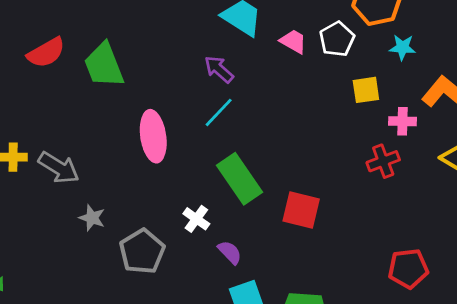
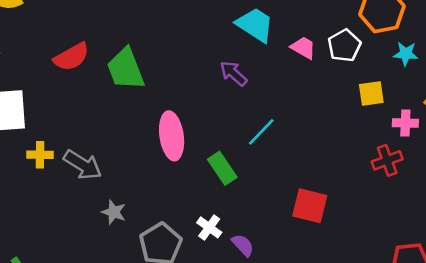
cyan line: (219, 112) -> (261, 132), moved
green rectangle: (239, 179) -> (222, 168), moved, size x0.7
white cross: (196, 219) -> (209, 227), moved

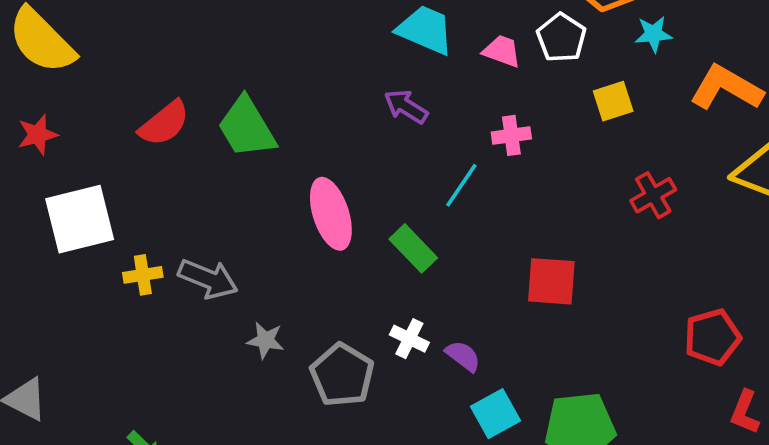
pink cross: (405, 123) -> (511, 135), moved

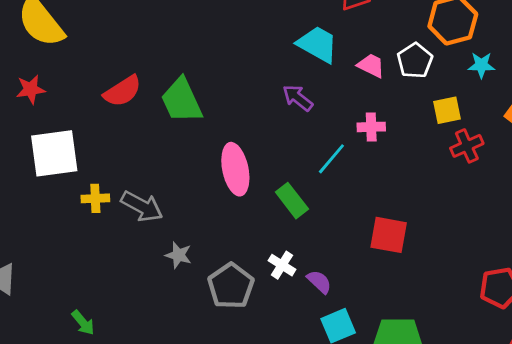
red cross: (653, 195) -> (467, 146), moved

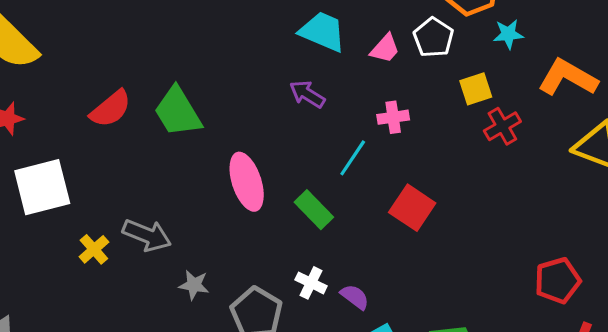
pink trapezoid: (371, 66) -> (385, 49), turned 112
yellow cross: (95, 198) -> (94, 249), moved, turned -32
red square: (389, 235) -> (412, 208), moved, turned 30

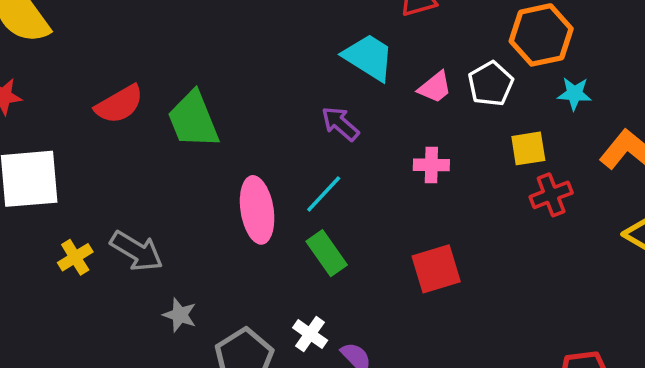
cyan line: (353, 158) -> (324, 194), moved
red square: (412, 208) -> (436, 269), turned 30

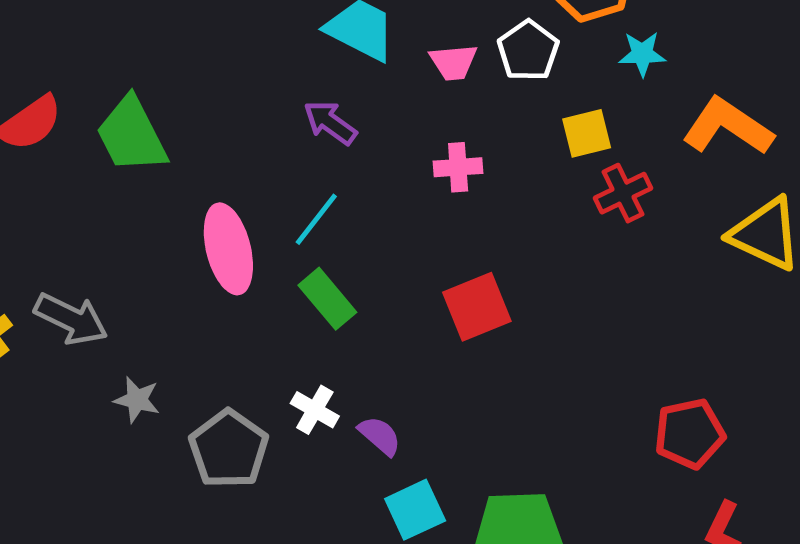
pink trapezoid: (435, 87) -> (453, 62), turned 39

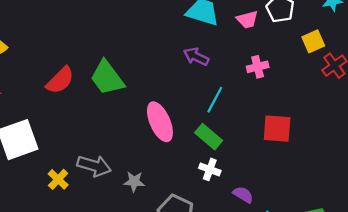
cyan line: (316, 219) -> (215, 100), moved
red square: (477, 307) -> (277, 129), turned 36
gray star: (137, 400) -> (134, 182), moved
white cross: (315, 410) -> (210, 169), moved

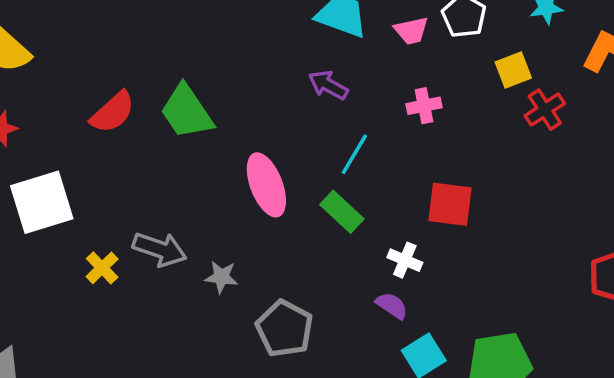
white cross: (210, 169) -> (405, 260), moved

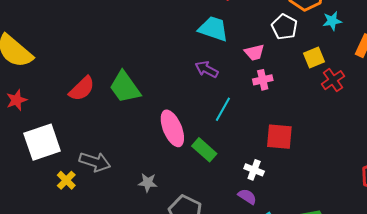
pink trapezoid: (411, 31) -> (254, 52), moved
green rectangle: (342, 212) -> (204, 150), moved
gray arrow: (160, 249) -> (95, 162), moved
yellow cross: (102, 268) -> (66, 180), moved

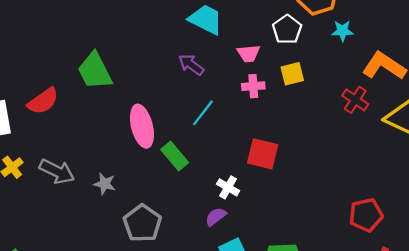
yellow square: (314, 58) -> (292, 74), moved
red cross: (333, 80) -> (355, 100), moved, turned -30
red semicircle: (82, 89) -> (43, 101), moved
gray arrow: (95, 162) -> (57, 171), moved
purple semicircle: (247, 196) -> (216, 217), turned -78

